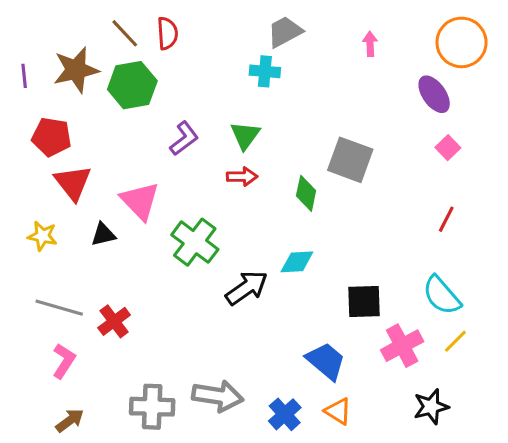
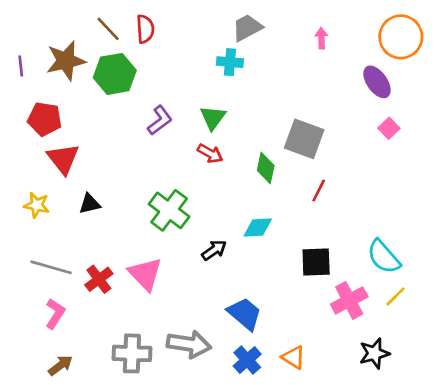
red arrow: (242, 177) -> (210, 153), turned 30
pink triangle: (140, 201) -> (145, 274), moved
red line: (446, 219) -> (319, 191), moved
black arrow: (247, 288) -> (214, 250), size x0.7
blue trapezoid: (326, 361) -> (245, 314), moved

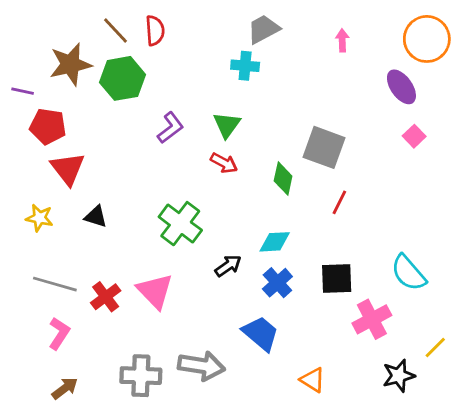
purple line: (21, 66) -> (23, 91), moved, turned -72
black triangle: (90, 204) -> (96, 216), turned 30
yellow line: (396, 296) -> (435, 347), moved
blue cross: (247, 360) -> (277, 283), moved

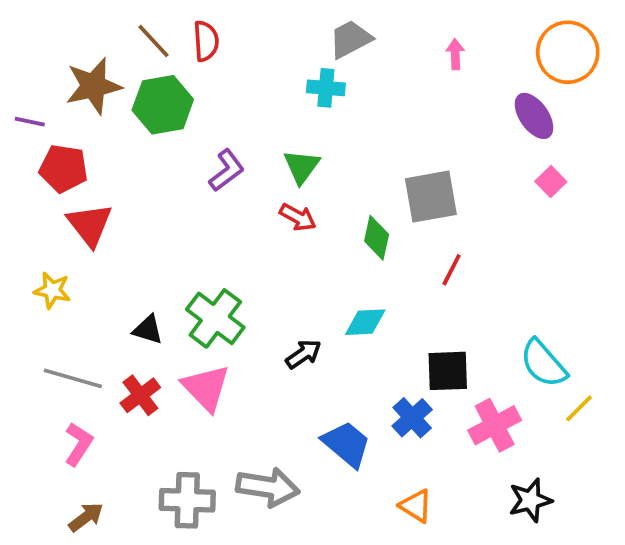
gray square: (324, 147) -> (431, 197), turned -30
black triangle: (96, 216) -> (148, 330), moved
green cross: (180, 224) -> (215, 318), moved
blue cross: (277, 283) -> (412, 418), moved
yellow line: (435, 347) -> (579, 408), moved

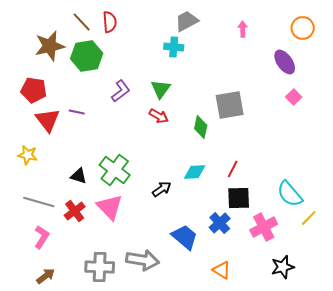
orange circle: (568, 52) -> (303, 28), size x0.7
purple line: (30, 122) -> (77, 112), moved
red line: (452, 270) -> (233, 169), moved

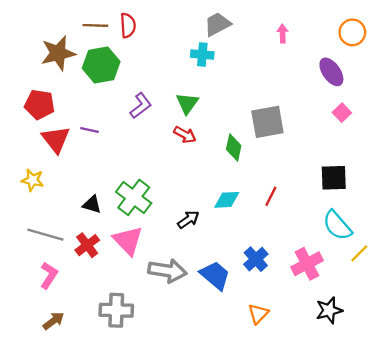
brown line: (82, 22) -> (95, 25), turned -45
black square: (239, 198) -> (334, 178), moved
gray arrow: (143, 260) -> (167, 271), moved
orange triangle: (222, 270) -> (258, 314), turned 42

